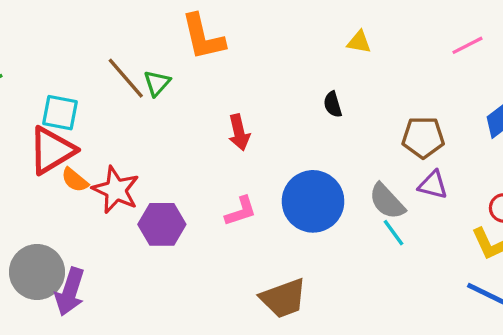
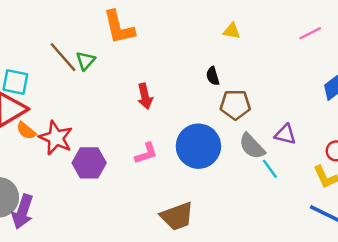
brown pentagon: (423, 137) -> (235, 105), moved
cyan line: (394, 233) -> (270, 169), moved

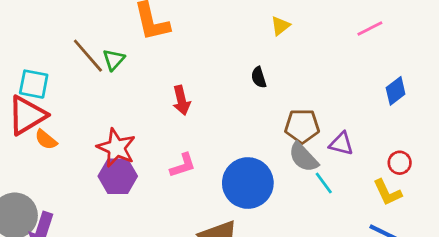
yellow triangle: (232, 31) -> (280, 26), turned -48
brown pentagon: (235, 105) -> (302, 126), moved
red star: (56, 138) -> (116, 148), moved
blue circle: (198, 146) -> (248, 183), moved

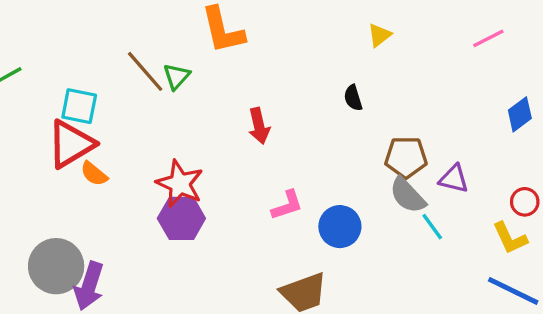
pink L-shape: (183, 165) -> (287, 205), moved
blue circle: (248, 183) -> (340, 227), size x0.7

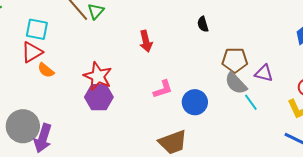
red triangle: (71, 144) -> (32, 52), size x0.7

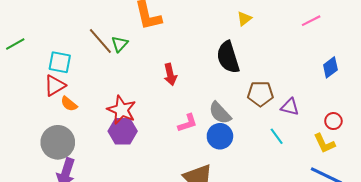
black semicircle: (203, 24) -> (228, 57), size x2.0
gray semicircle: (236, 83) -> (220, 113), moved
gray circle: (23, 126) -> (58, 142), moved

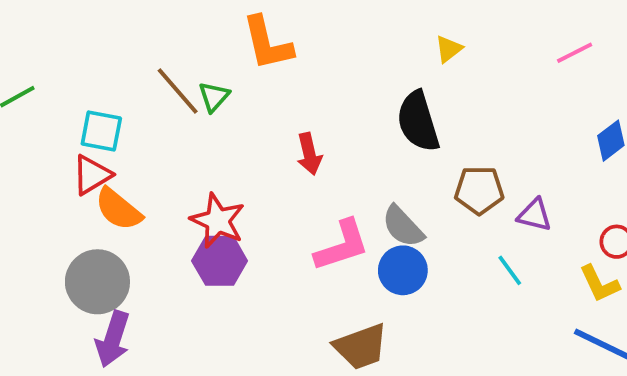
orange semicircle: (69, 104) -> (118, 209), size x1.5
pink L-shape: (187, 123) -> (342, 246), size x1.5

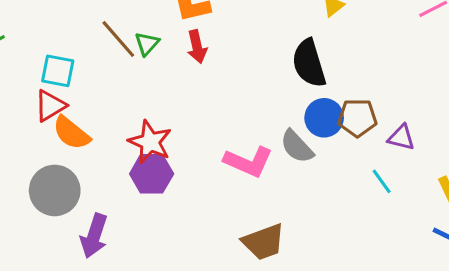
red arrow: (309, 154) -> (197, 47), moved
pink L-shape: (342, 246) -> (248, 162), turned 42
blue circle: (403, 270) -> (324, 118), moved
purple arrow: (113, 339) -> (94, 236), moved

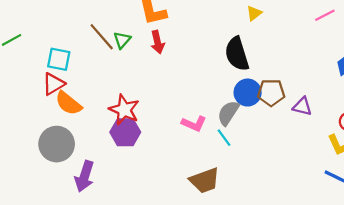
gray semicircle: (297, 147) -> (228, 113), turned 76
pink L-shape: (248, 162) -> (194, 124), size x0.7
cyan line: (382, 181) -> (224, 138), moved

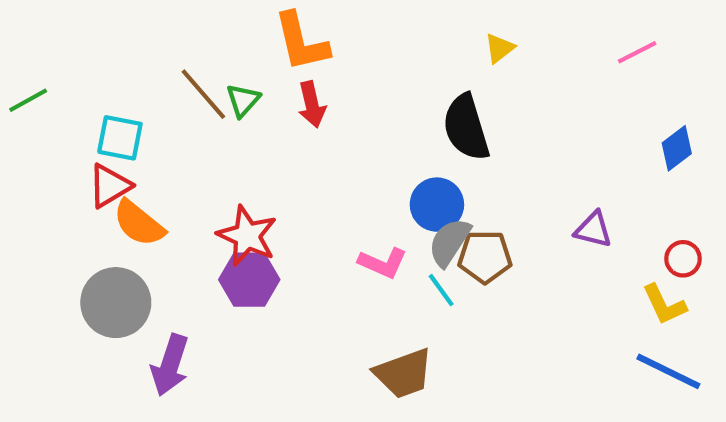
blue circle: (248, 93) -> (437, 205), moved
brown pentagon: (271, 93) -> (485, 257), moved

